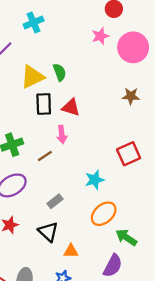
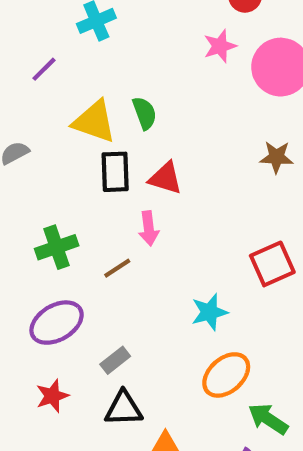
yellow triangle: (32, 77) -> (94, 122), turned 45
gray rectangle: (55, 201) -> (115, 360), moved
black triangle: (48, 232) -> (124, 408), turned -45

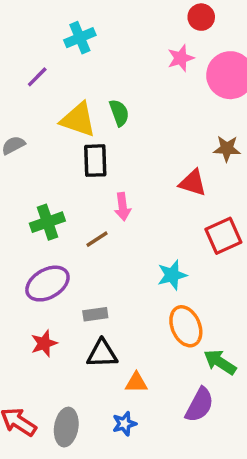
red triangle: (165, 178) -> (193, 183), moved
gray rectangle: (115, 360) -> (95, 314), turned 30
orange ellipse: (226, 375) -> (186, 326), turned -72

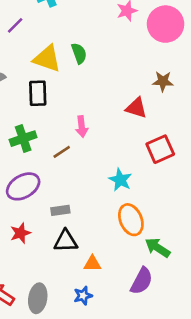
black rectangle: (95, 161) -> (38, 93), moved
cyan star: (172, 275) -> (120, 180), turned -30

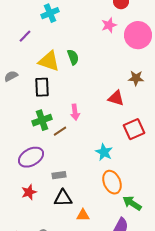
green cross: (23, 139) -> (42, 120), moved

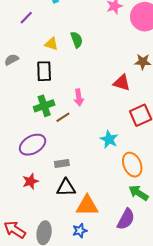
yellow triangle: (49, 61) -> (51, 44), size x0.6
orange ellipse: (112, 182) -> (132, 165), moved
orange triangle: (83, 215) -> (87, 205), size x1.6

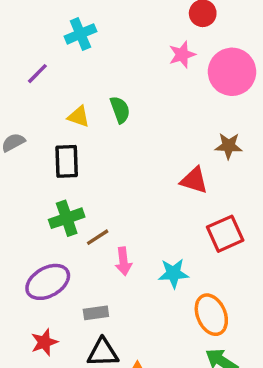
pink arrow: (79, 97) -> (123, 261), moved
cyan star: (109, 139) -> (173, 273), turned -30

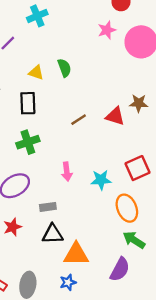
brown star: (229, 146) -> (139, 103), moved
red square: (225, 234) -> (137, 168), moved
brown line: (98, 237) -> (79, 120), moved

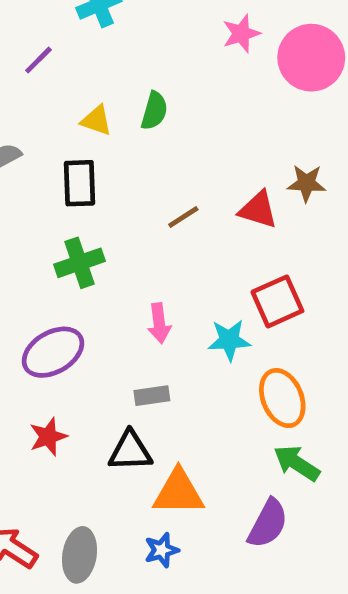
green semicircle: (64, 68) -> (154, 111), turned 36
red square: (137, 168) -> (277, 301), moved
gray rectangle: (48, 207) -> (152, 396), moved

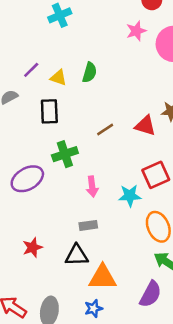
purple line: (38, 60) -> (31, 70), moved
green cross: (80, 263) -> (65, 154), moved
purple ellipse: (53, 352) -> (27, 179), moved

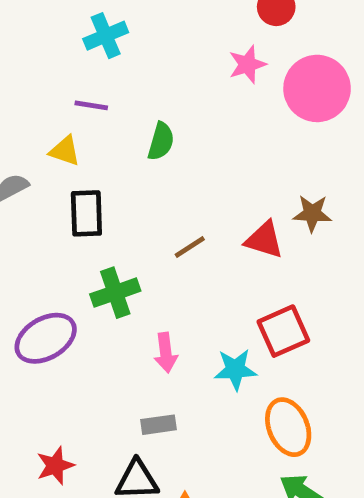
purple line: (31, 70) -> (91, 105), moved, turned 54
yellow triangle: (58, 78) -> (65, 151), moved

